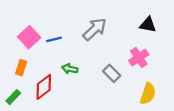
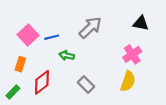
green arrow: (70, 69) -> (67, 55), moved
gray rectangle: (112, 73) -> (86, 85), moved
yellow semicircle: (148, 94) -> (128, 81), moved

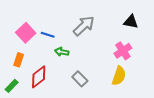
blue line: (52, 37) -> (48, 35), turned 32

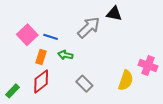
black triangle: (131, 22) -> (114, 14), moved
pink cross: (123, 51) -> (148, 66), moved, turned -36
orange rectangle: (19, 60) -> (41, 57), moved

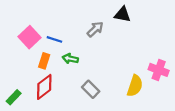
gray arrow: (89, 27) -> (95, 29), size x0.7

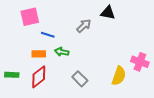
pink square: (29, 37) -> (30, 17), moved, turned 30
orange rectangle: (44, 61) -> (39, 54), turned 72
green rectangle: (14, 97) -> (12, 75), moved, turned 48

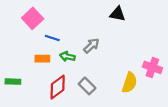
pink square: (30, 17) -> (33, 18), turned -30
gray arrow: (84, 26) -> (91, 46), moved
red diamond: (39, 77) -> (58, 87), moved

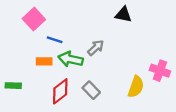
green arrow: (67, 57) -> (71, 59), size x1.5

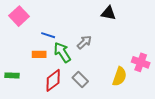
pink square: (34, 19) -> (19, 16), moved
green arrow: (71, 59) -> (62, 52), turned 45

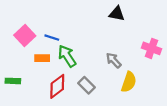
pink square: (19, 16) -> (25, 35), moved
gray arrow: (84, 42) -> (114, 60), moved, turned -91
pink cross: (141, 62) -> (152, 48), moved

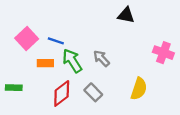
gray arrow: (114, 60) -> (101, 58), moved

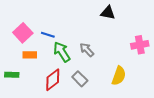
pink cross: (163, 53) -> (140, 45), turned -30
orange rectangle: (45, 63) -> (30, 55), moved

